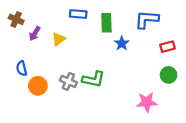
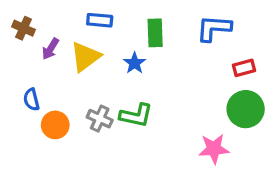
blue rectangle: (78, 14) -> (100, 20), moved
yellow triangle: (59, 39) -> (85, 57), size x1.5
blue star: (122, 43) -> (135, 63), moved
green circle: (169, 75) -> (246, 109), size x1.5

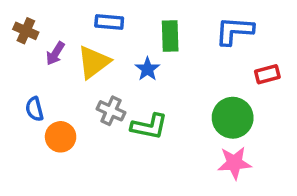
green circle: (246, 109) -> (233, 118), moved
gray cross: (100, 119) -> (111, 111), moved

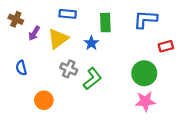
green L-shape: (149, 126) -> (92, 79), turned -50
orange circle: (61, 137) -> (44, 100), moved

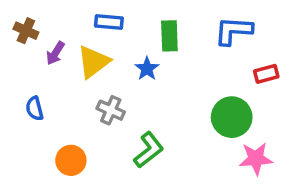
green L-shape: (92, 79) -> (149, 150), moved
pink star: (145, 101) -> (256, 159), moved

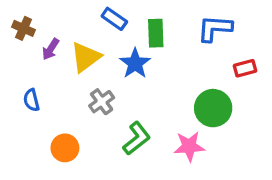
blue rectangle: (109, 22) -> (114, 19), moved, turned 30
blue star: (147, 69) -> (135, 63), size x1.4
gray cross: (111, 110) -> (102, 102), turned 30
pink star: (256, 159) -> (189, 146), moved

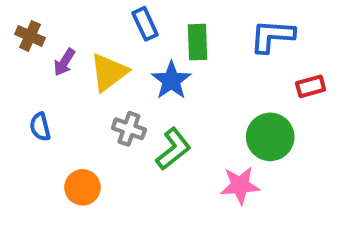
blue rectangle: (114, 19) -> (145, 24), turned 30
gray cross: (102, 102) -> (129, 129), turned -35
green L-shape: (137, 138) -> (173, 149), moved

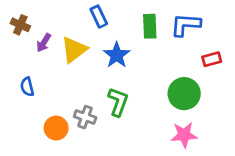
green rectangle: (198, 42) -> (150, 26), moved
gray cross: (129, 129) -> (85, 117), moved
green L-shape: (173, 149) -> (118, 102), turned -32
pink star: (240, 185) -> (184, 135), moved

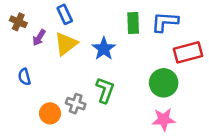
blue rectangle: (99, 17) -> (65, 14), moved
red rectangle: (212, 59) -> (188, 52), size x1.6

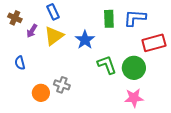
green L-shape: (105, 90) -> (107, 65), moved, turned -40

